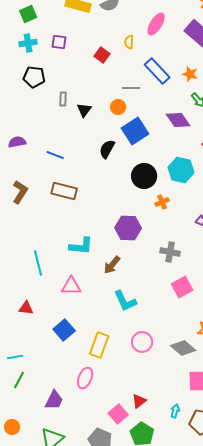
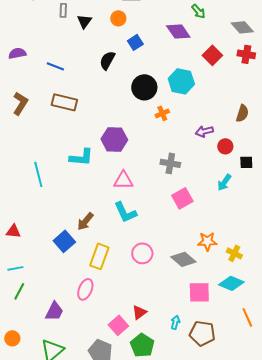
blue square: (135, 131) -> (135, 42), size x0.6
purple hexagon: (128, 228) -> (114, 139), moved
brown arrow: (112, 265) -> (85, 221), moved
pink triangle: (71, 286) -> (123, 180), moved
red triangle: (26, 308) -> (13, 231), moved

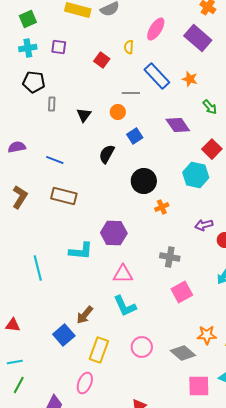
gray rectangle: (63, 10) -> (52, 104), moved
green arrow: (198, 11) -> (210, 107), moved
cyan hexagon: (181, 81) -> (196, 175), moved

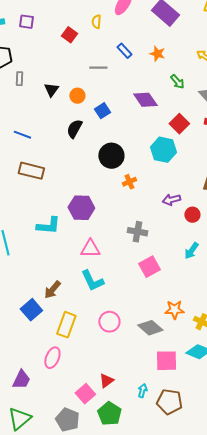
blue rectangle: (157, 76) -> (124, 51), size x0.6
orange circle: (118, 112) -> (77, 96), moved

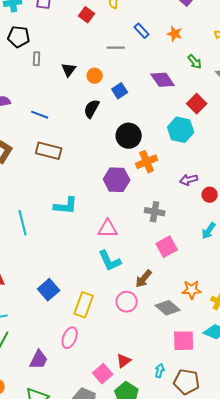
orange cross: (129, 182) -> (147, 162), size x1.5
purple hexagon: (81, 208) -> (117, 180), moved
brown arrow: (52, 290) -> (144, 279), moved

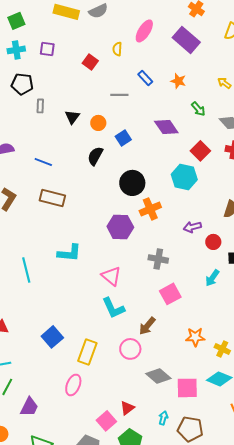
pink triangle: (108, 229) -> (111, 276), turned 40
gray diamond: (168, 308) -> (158, 376), moved
purple trapezoid: (39, 360) -> (29, 407), moved

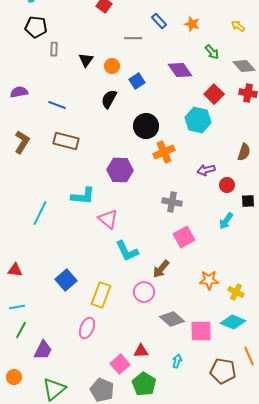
purple hexagon: (120, 227) -> (120, 170), moved
cyan line: (26, 270) -> (40, 213), turned 40
pink triangle: (111, 276) -> (108, 219), moved
red triangle: (127, 408) -> (141, 351), turned 35
brown pentagon: (190, 429) -> (223, 371), moved

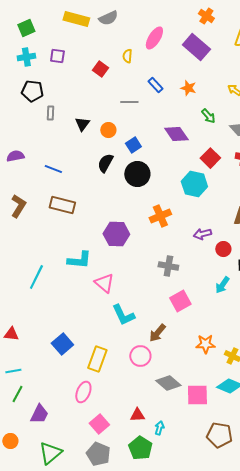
black circle: (146, 126) -> (137, 174), moved
cyan arrow: (177, 361) -> (159, 428), moved
pink square: (120, 364) -> (99, 424), moved

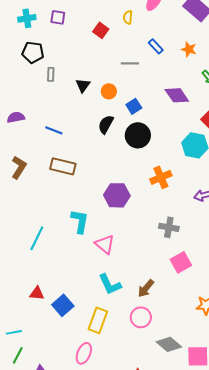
cyan L-shape: (79, 260) -> (80, 221), turned -85
cyan L-shape: (123, 315) -> (110, 284), moved
brown arrow: (157, 333) -> (146, 288), moved
red triangle: (11, 334) -> (37, 293), moved

